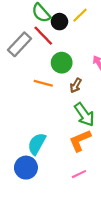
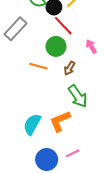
red line: (43, 36) -> (63, 26), moved
orange L-shape: (80, 141) -> (60, 121), moved
blue circle: (26, 168) -> (47, 159), moved

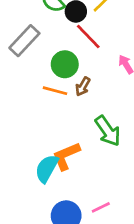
green circle: (56, 46) -> (65, 64), moved
brown arrow: (69, 68) -> (83, 86), moved
orange L-shape: (60, 121) -> (66, 156), moved

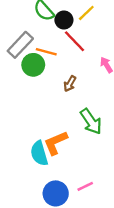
green circle: (65, 64) -> (33, 65), moved
orange line: (55, 91) -> (46, 52), moved
cyan semicircle: (47, 168) -> (39, 153), turned -45

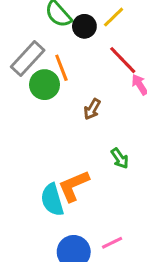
red line: (75, 41) -> (123, 60), moved
orange line: (46, 52) -> (61, 68), turned 54
green arrow: (91, 121) -> (120, 158), size x0.6

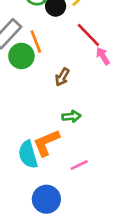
green arrow: (120, 158) -> (71, 116), moved, turned -60
pink line: (112, 243) -> (79, 165), moved

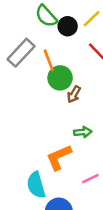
green circle: (21, 56) -> (60, 78), moved
cyan semicircle: (28, 155) -> (36, 185), moved

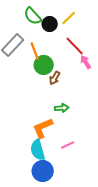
cyan semicircle: (36, 185) -> (38, 150), moved

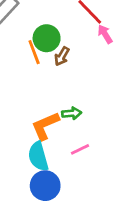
orange line: (35, 51) -> (34, 52), moved
green arrow: (62, 108) -> (72, 113), moved

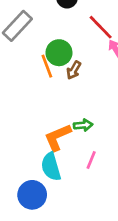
pink line: (80, 149) -> (91, 160), turned -42
blue circle: (45, 186) -> (32, 195), moved

